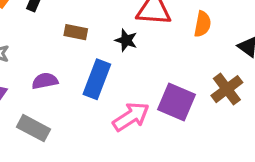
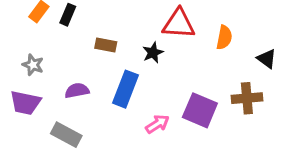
black star: (126, 40) -> (153, 53), turned 30
brown cross: (227, 89) -> (247, 98), turned 32
pink arrow: (131, 117) -> (157, 124), size x0.7

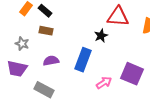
black rectangle: (68, 15) -> (45, 11), turned -72
brown rectangle: (106, 45) -> (46, 31), moved

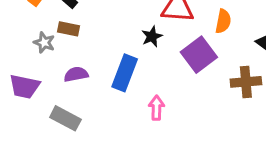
gray star: (22, 44) -> (44, 43), moved
purple square: (132, 74) -> (199, 55), moved, turned 30
pink arrow: (104, 83) -> (156, 108), turned -56

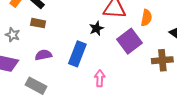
gray star: (44, 43) -> (13, 35), moved

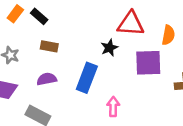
brown rectangle: (38, 23) -> (49, 46), moved
purple square: (129, 41) -> (148, 63), turned 35

